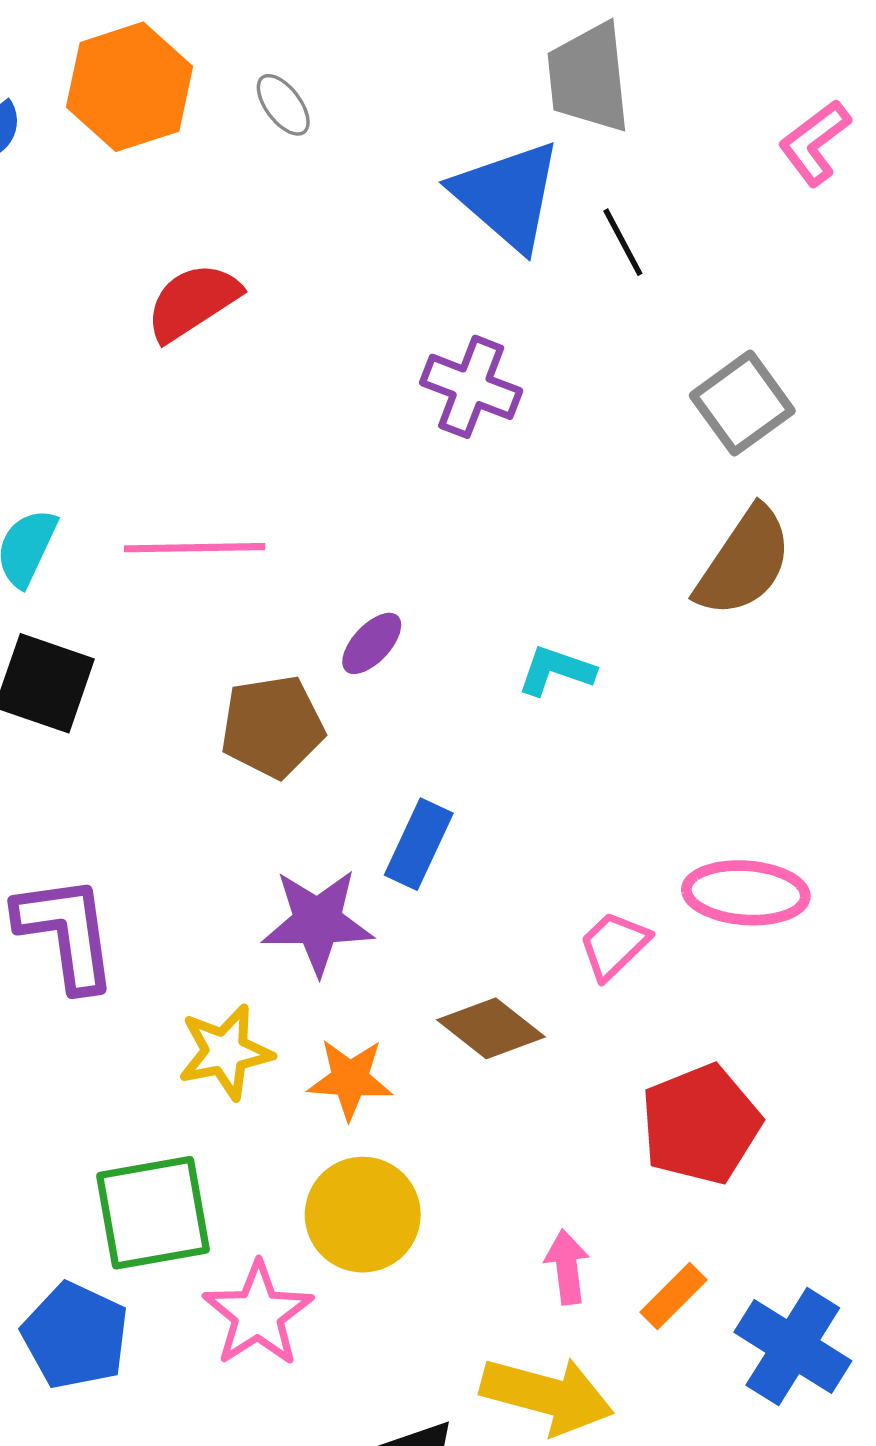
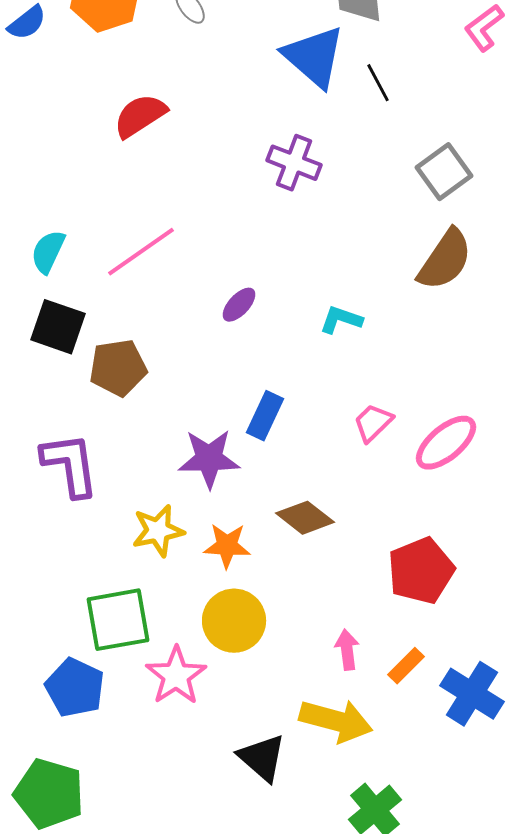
pink line: (195, 548) -> (141, 252), turned -34
brown pentagon: (272, 727) -> (118, 368), moved
pink ellipse: (746, 893) -> (446, 443), turned -44
pink trapezoid: (614, 945) -> (373, 423), moved

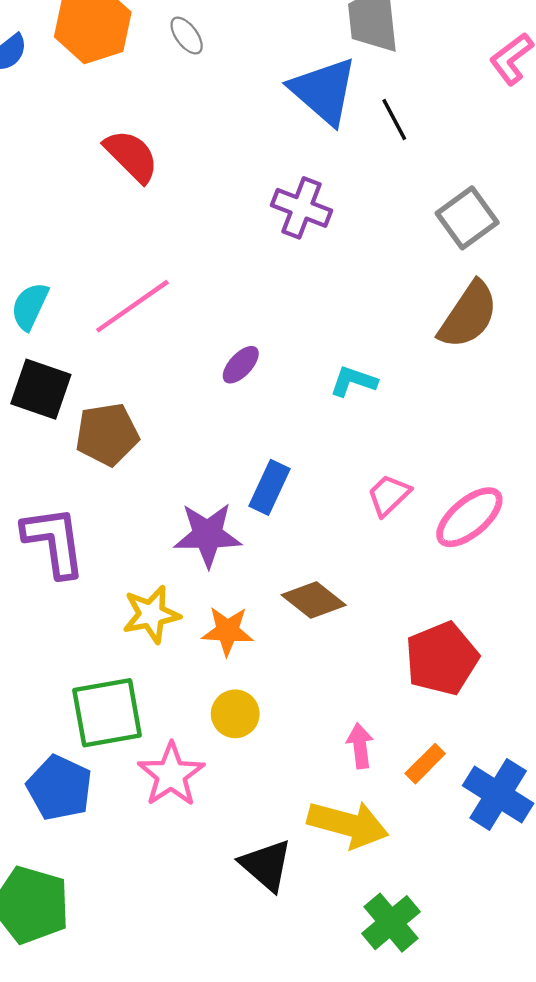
red semicircle: (140, 116) -> (131, 156), turned 78
yellow circle: (234, 621) -> (235, 714), size x0.7

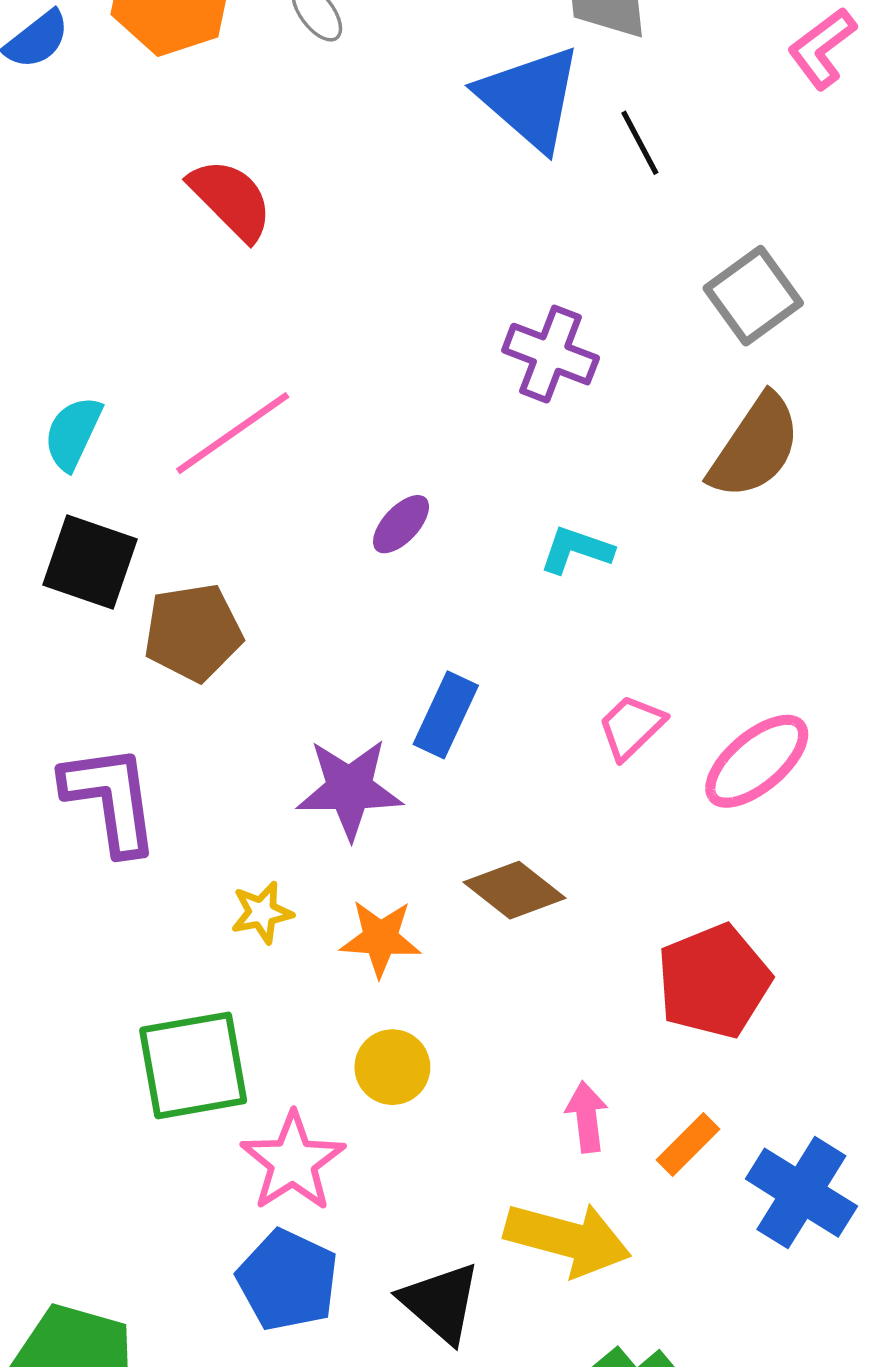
purple cross: (301, 208) -> (551, 354), moved
yellow star: (151, 614) -> (262, 912), size x0.7
blue pentagon: (60, 788) -> (288, 1280), moved

